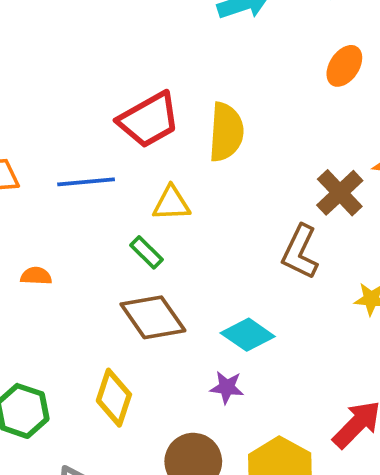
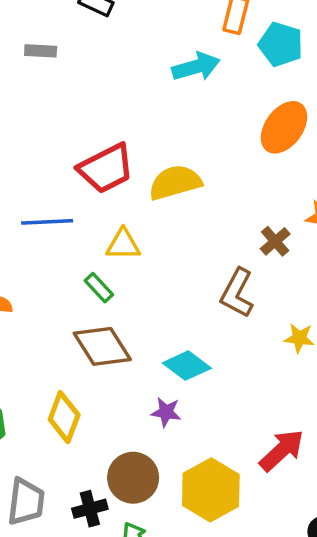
orange ellipse: (344, 66) -> (284, 127), size x1.4
yellow semicircle: (226, 132) -> (175, 182), turned -112
brown cross: (340, 193) -> (275, 241), size x0.7

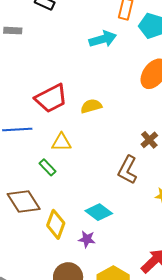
yellow semicircle: (175, 182) -> (91, 106), size x0.7
brown diamond: (102, 346) -> (24, 201), moved
yellow diamond: (64, 417) -> (56, 224), moved

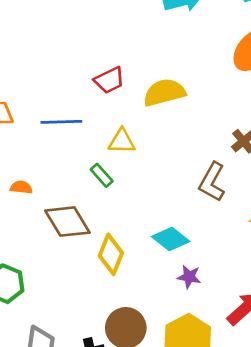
red trapezoid: (51, 98) -> (109, 80), size x0.7
yellow semicircle: (91, 106) -> (164, 92), size x1.4
purple star: (87, 239) -> (189, 277), moved

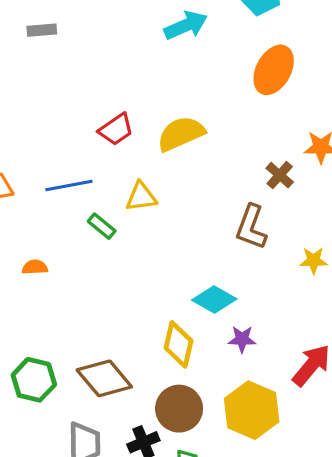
green rectangle: (102, 175) -> (102, 226), moved
brown diamond: (67, 222) -> (104, 378), moved
yellow diamond: (111, 254) -> (179, 344), moved

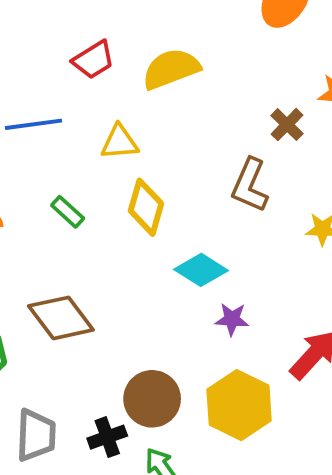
green rectangle: (102, 226) -> (68, 212), moved
yellow diamond: (179, 344) -> (146, 207), moved
brown diamond: (104, 378) -> (61, 318), moved

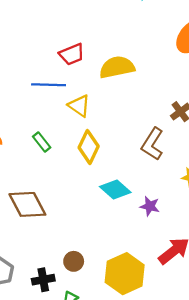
blue line: (33, 124) -> (49, 85), moved
yellow triangle: (119, 142) -> (79, 106), turned 30
purple star: (232, 319) -> (150, 206), moved
brown circle: (152, 399) -> (74, 261), size x0.6

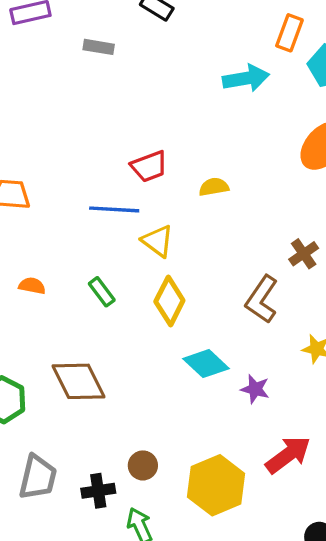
yellow semicircle: (117, 67) -> (214, 187), size x0.6

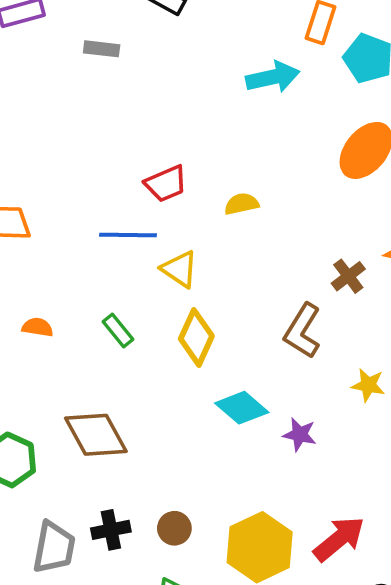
red arrow: (288, 455) -> (339, 539), moved
black cross: (98, 491) -> (111, 530), moved

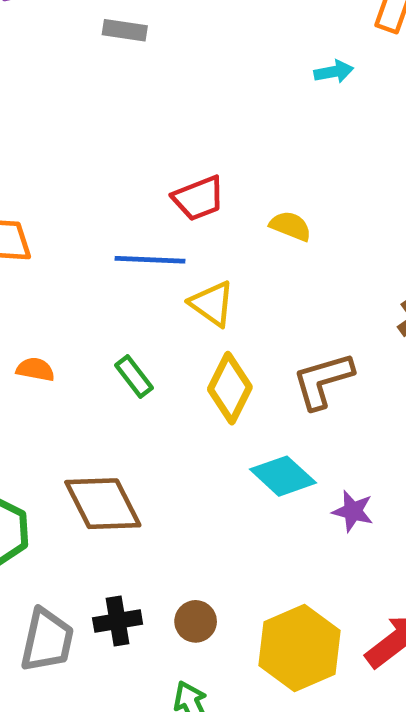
cyan arrow: (273, 77) -> (334, 72), size x0.6
yellow semicircle: (241, 204) -> (290, 226), turned 32
brown L-shape: (302, 331) -> (323, 381), moved, turned 40

